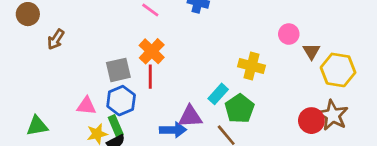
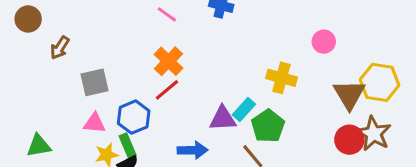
brown triangle: (311, 51) -> (349, 94), moved, size x1.6
gray square: (118, 70) -> (94, 82), moved
red line: (150, 77) -> (167, 90), turned 50
purple triangle: (190, 117) -> (223, 119), moved

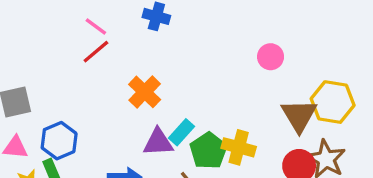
orange cross: (168, 61) -> (145, 92), moved
yellow cross: (282, 78) -> (239, 147), moved
red line: (167, 90) -> (96, 52), moved

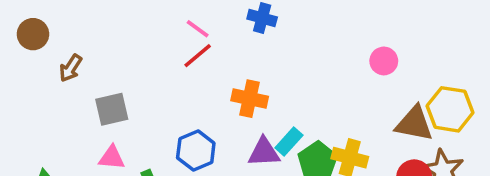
orange cross: (145, 92) -> (250, 99), turned -32
brown triangle: (299, 115) -> (414, 124), turned -48
blue hexagon: (59, 141) -> (196, 150), moved

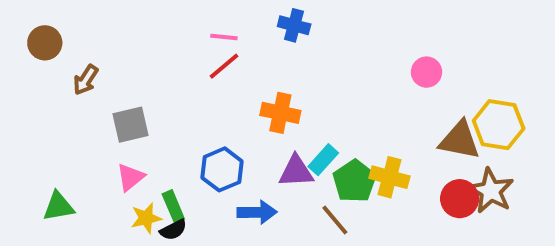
pink line: (198, 29) -> (224, 37), turned -30
pink triangle: (112, 158) -> (130, 177), turned -44

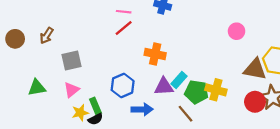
brown circle: (45, 43) -> (15, 39), moved
green pentagon: (354, 181) -> (196, 92), turned -30
green triangle: (58, 206) -> (37, 88), moved

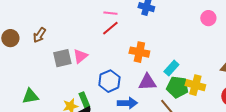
pink circle: (237, 31) -> (208, 18), moved
cyan rectangle: (179, 80) -> (171, 68), moved
green triangle: (37, 88) -> (30, 96), moved
pink triangle: (72, 90) -> (80, 56), moved

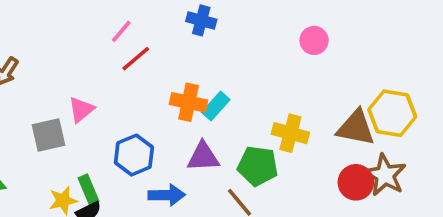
pink line: (110, 13) -> (121, 31), moved, turned -56
gray square: (62, 58) -> (48, 135), moved
cyan rectangle: (171, 68) -> (216, 106), moved
yellow cross: (195, 85) -> (290, 133), moved

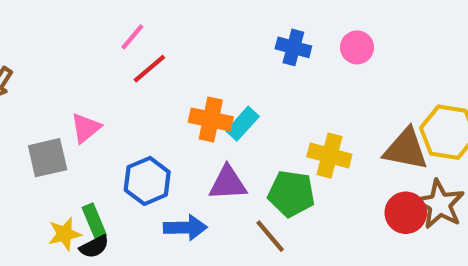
blue cross: (201, 20) -> (293, 47), moved

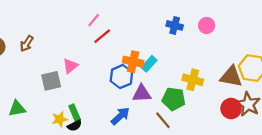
blue hexagon: (147, 181) -> (121, 77), moved
blue arrow: (185, 228) -> (120, 116), turned -42

